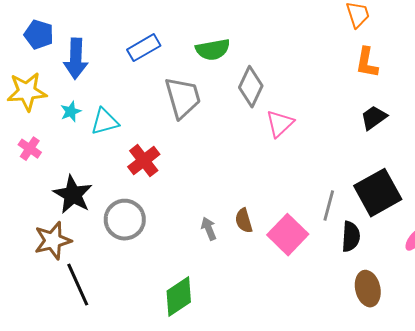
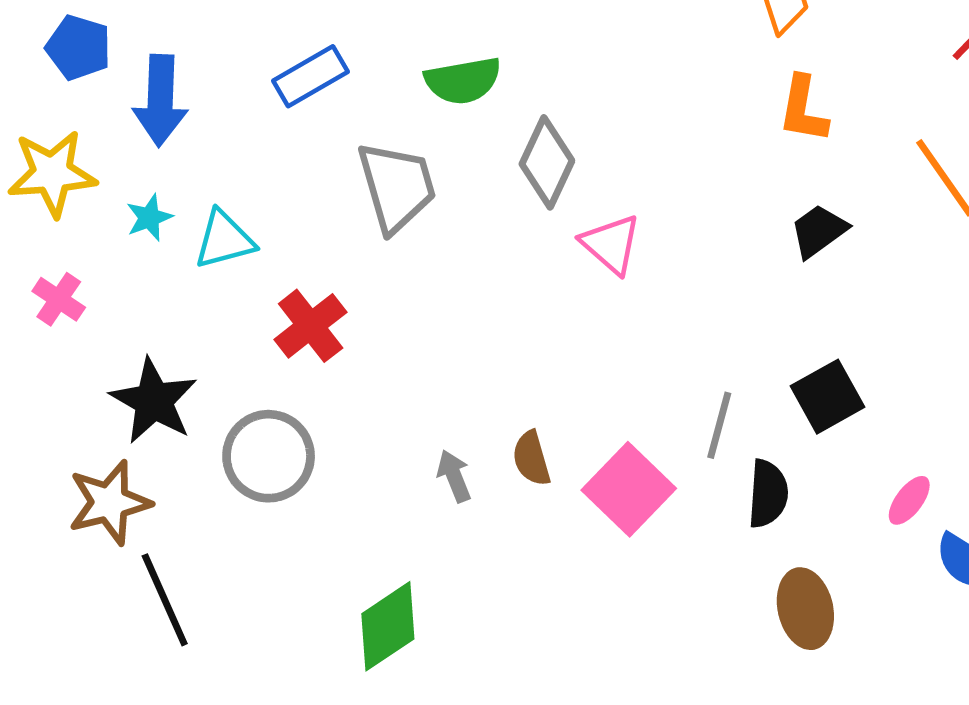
pink triangle: (280, 124) -> (611, 244), turned -36
black square: (378, 193) -> (827, 397), size x0.7

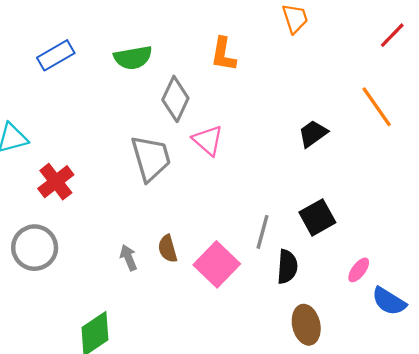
orange L-shape: (803, 109) -> (223, 54), moved
gray trapezoid: (397, 187) -> (151, 158), moved

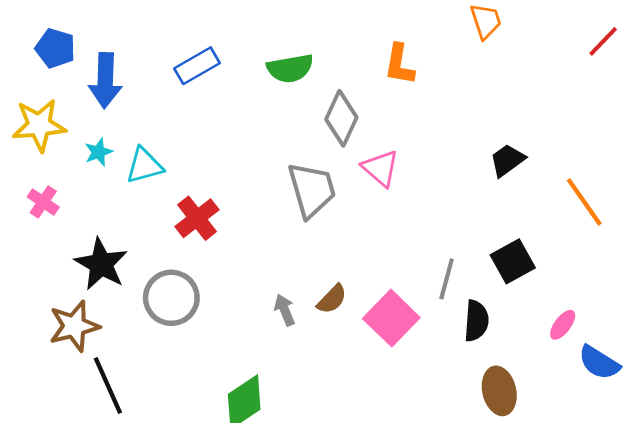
orange line: (377, 107) -> (584, 202), moved
brown semicircle: (168, 249) -> (332, 299), turned -120

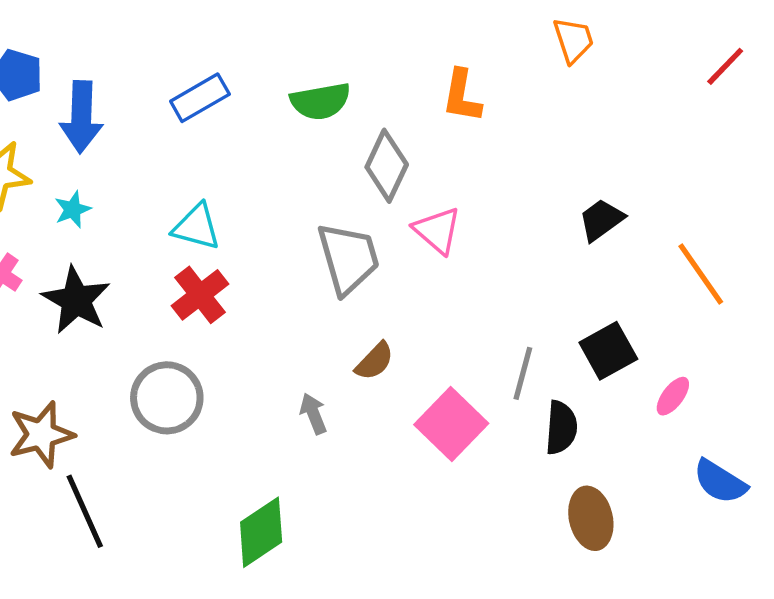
cyan triangle: (144, 166) -> (196, 227), moved, turned 30
black star: (101, 264) -> (76, 300), moved
brown semicircle: (332, 299) -> (374, 361), moved
pink ellipse: (563, 325) -> (673, 396), moved

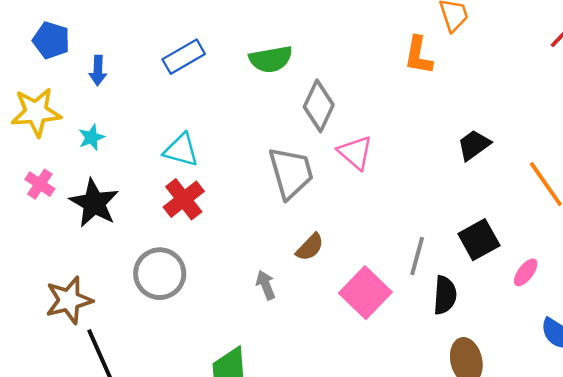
orange L-shape: (462, 96) -> (418, 55), moved
blue arrow: (81, 117) -> (98, 71), size x0.6

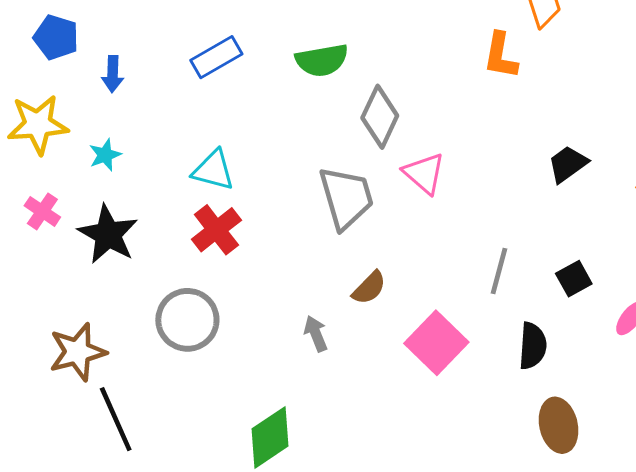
black square: (479, 240) -> (574, 279), size x0.7
gray line: (417, 256) -> (499, 271), moved

